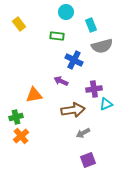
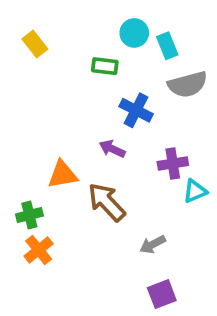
cyan circle: (66, 12) -> (134, 33), moved
brown arrow: (73, 110) -> (107, 202), moved, turned -125

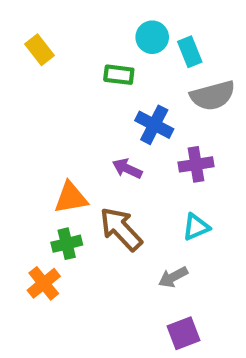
purple cross: (173, 164) -> (196, 164), moved
cyan triangle: (195, 191) -> (196, 227), moved
green cross: (29, 215) -> (67, 244), moved

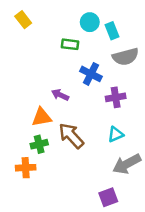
yellow rectangle: (40, 50) -> (23, 20), moved
purple arrow: (127, 169) -> (60, 95), moved
gray arrow: (173, 277) -> (127, 164), moved, size x1.6
orange cross: (44, 283) -> (26, 168), turned 36

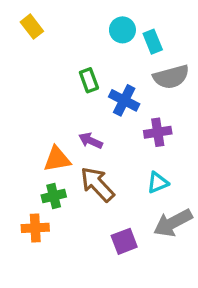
green rectangle: (70, 44) -> (89, 80), moved, turned 63
purple arrow: (60, 95) -> (91, 141), moved
purple square: (108, 197) -> (124, 241), moved

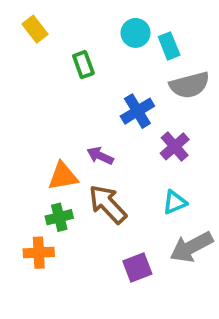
green rectangle: (89, 80) -> (83, 65), moved
blue cross: (124, 100) -> (137, 111), turned 32
purple cross: (158, 132) -> (175, 146), turned -32

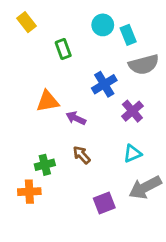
orange triangle: (63, 176) -> (48, 101), moved
brown arrow: (108, 204) -> (82, 155), size x0.6

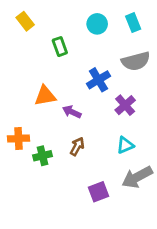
cyan rectangle: (128, 35) -> (133, 23), moved
brown arrow: (82, 155) -> (77, 146), turned 72
orange cross: (29, 192) -> (19, 138), moved

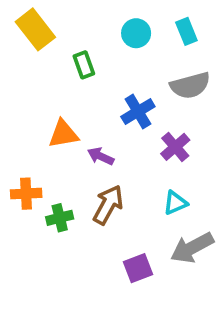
yellow rectangle: (25, 21) -> (35, 29), size x1.5
brown arrow: (77, 146) -> (108, 205), size x1.5

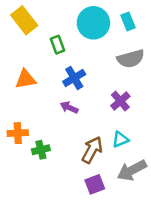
cyan circle: (136, 33) -> (93, 23), size x1.6
blue cross: (138, 112) -> (74, 78), moved
orange triangle: (63, 134) -> (25, 79), moved
brown arrow: (108, 205) -> (92, 150), moved

